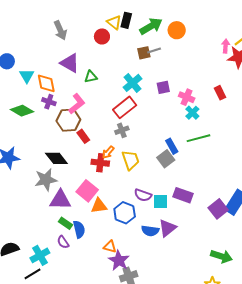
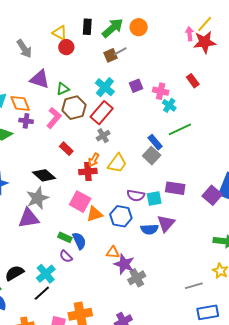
yellow triangle: (114, 22) -> (60, 33), moved
brown hexagon: (68, 120) -> (74, 108), moved
yellow trapezoid: (131, 160) -> (117, 163), turned 65
purple triangle: (60, 200) -> (29, 218), moved

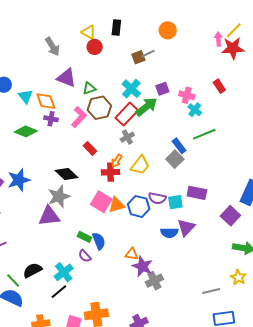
green arrow: (113, 28) -> (146, 107), moved
purple square: (212, 195) -> (230, 216), moved
orange triangle: (95, 214) -> (117, 205), moved
blue hexagon: (121, 216) -> (139, 206), moved

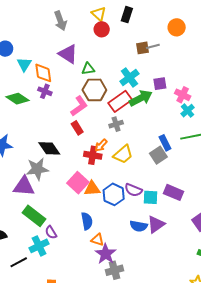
pink L-shape: (79, 117) -> (79, 106), moved
green rectangle: (84, 237) -> (34, 216), moved, size x1.6
blue semicircle: (99, 241) -> (87, 221), moved
cyan cross: (64, 272) -> (39, 246), moved

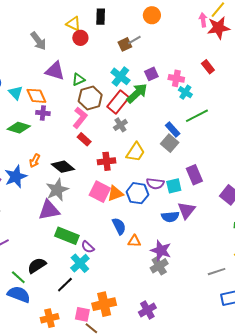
orange arrow: (101, 145) -> (35, 161), moved
purple rectangle: (173, 192) -> (194, 175), turned 60
purple star: (106, 254) -> (161, 250), moved

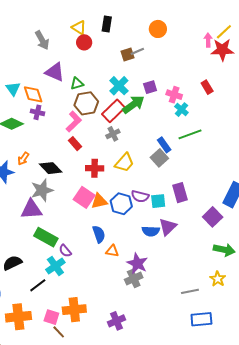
orange cross: (50, 318) -> (18, 317), size x1.4

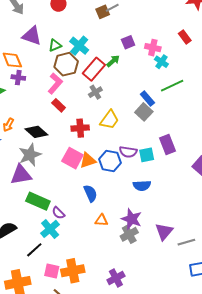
cyan cross: (119, 86) -> (79, 46), moved
green arrow: (133, 104) -> (113, 61), size x0.6
purple triangle: (168, 227) -> (164, 231), moved
orange triangle: (112, 251) -> (101, 220), moved
pink square: (51, 317) -> (52, 271), moved

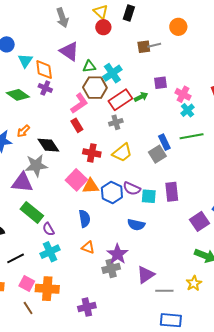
cyan cross: (50, 229) -> (50, 252), moved

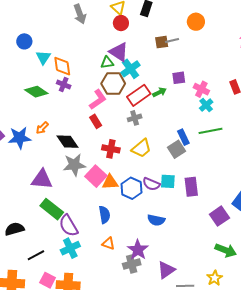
purple triangle: (69, 51) -> (119, 52), moved
gray star: (36, 165) -> (74, 165), moved
cyan square: (149, 196) -> (168, 181), moved
purple semicircle: (48, 229) -> (69, 226), size x1.6

